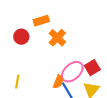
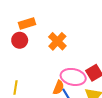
orange rectangle: (41, 21) -> (27, 23), moved
pink ellipse: (72, 72) -> (73, 77), turned 55

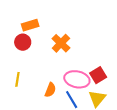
yellow line: (15, 87) -> (17, 79), moved
orange semicircle: (58, 87) -> (50, 90), moved

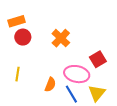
orange rectangle: (30, 25) -> (16, 21), moved
red square: (98, 75) -> (98, 59), moved

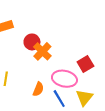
red circle: (23, 37) -> (32, 42), moved
orange cross: (61, 38) -> (42, 51), moved

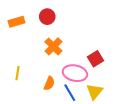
red circle: (32, 42) -> (47, 17), moved

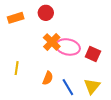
red square: (96, 59) -> (93, 54), turned -35
pink ellipse: (75, 73) -> (68, 47), moved

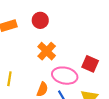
pink ellipse: (68, 47) -> (65, 76), moved

